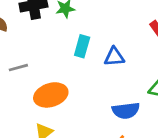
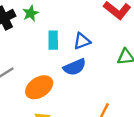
blue semicircle: (126, 111) -> (75, 67), moved

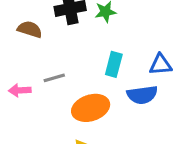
cyan rectangle: (53, 40) -> (114, 64), moved

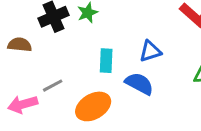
pink arrow: (20, 90) -> (23, 104), size x1.4
blue semicircle: (142, 95) -> (139, 84), turned -132

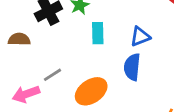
cyan rectangle: (106, 61) -> (98, 33), moved
blue semicircle: (139, 84) -> (132, 67), turned -108

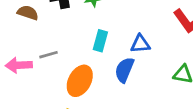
cyan rectangle: (98, 33) -> (100, 41), moved
orange ellipse: (91, 91) -> (80, 81), turned -44

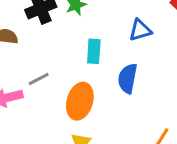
blue triangle: (140, 44) -> (140, 30), moved

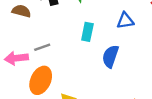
orange ellipse: (80, 101) -> (41, 80), moved

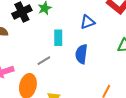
gray line: (42, 47) -> (44, 61), moved

